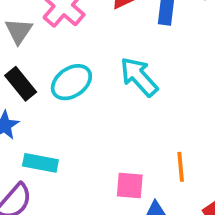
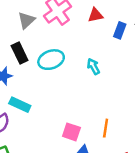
cyan arrow: (139, 77) -> (93, 66), size x0.6

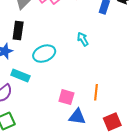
black rectangle: (20, 53) -> (18, 30), turned 36
cyan ellipse: (51, 60) -> (44, 54), moved

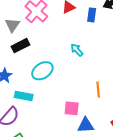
black rectangle: (18, 30) -> (21, 46), moved, turned 66
orange line: (96, 92) -> (98, 89), moved

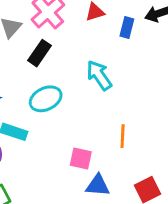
black rectangle: (21, 46) -> (39, 53), moved, turned -36
cyan arrow: (77, 50) -> (99, 75), size x1.5

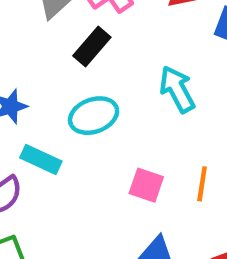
pink square: (81, 159) -> (146, 185), moved

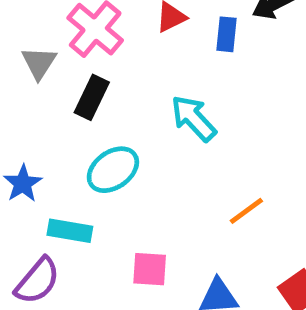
orange line: (202, 184) -> (246, 211), turned 60
pink square: (146, 185) -> (150, 269), moved

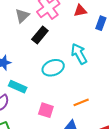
cyan ellipse: (113, 170) -> (53, 68), moved
orange line: (246, 211) -> (81, 102), moved

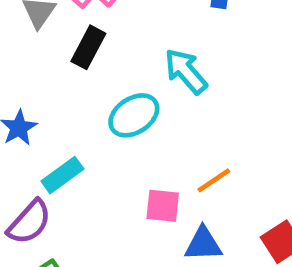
cyan rectangle: (18, 87) -> (62, 175), turned -48
pink square: (46, 110) -> (163, 206), moved

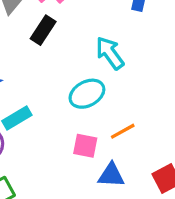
cyan ellipse: (134, 115) -> (87, 94), moved

